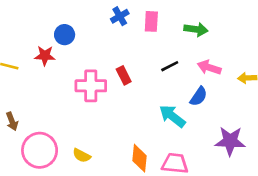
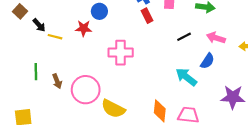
red rectangle: (124, 75) -> (147, 16), moved
pink circle: (40, 150) -> (86, 90), moved
yellow semicircle: (82, 156) -> (113, 109), size x1.6

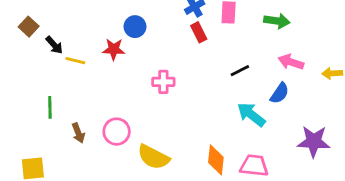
black line: (184, 37) -> (240, 71), moved
pink cross: (121, 53) -> (163, 82), size x0.7
brown arrow: (57, 81) -> (78, 133), moved
pink circle: (86, 90) -> (117, 132), size x0.7

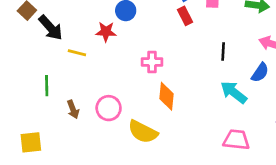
black arrow: (54, 45) -> (51, 28), size x1.5
yellow line: (75, 61) -> (77, 53), moved
black line: (240, 71) -> (223, 51), turned -60
orange diamond: (216, 160) -> (167, 96), moved

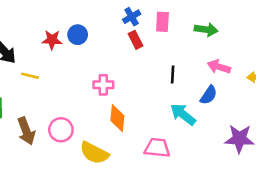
red star: (106, 32) -> (52, 40), moved
brown arrow: (73, 109) -> (26, 131), size x1.5
pink trapezoid: (236, 140) -> (157, 148), moved

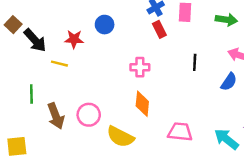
red star: (52, 40) -> (74, 39), moved
pink cross: (103, 85) -> (140, 67), moved
cyan arrow: (183, 114) -> (226, 139), moved

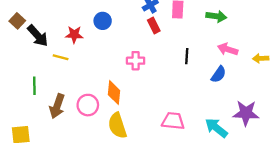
orange diamond: (142, 104) -> (114, 93), moved
brown arrow: (56, 116) -> (57, 106), turned 40
yellow semicircle: (120, 137) -> (117, 126), turned 45

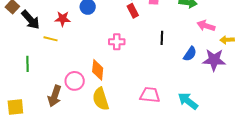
pink arrow: (228, 49) -> (206, 26), moved
brown arrow: (57, 106) -> (55, 96), moved
purple star: (246, 113) -> (214, 60), moved

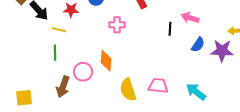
pink arrow: (206, 26) -> (190, 18), moved
pink cross: (117, 42) -> (117, 25), moved
green line: (27, 64) -> (55, 53), moved
yellow semicircle: (101, 99) -> (128, 90), moved

